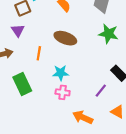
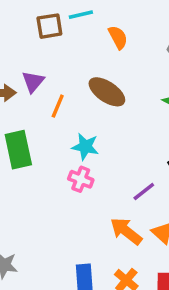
purple triangle: (18, 30) -> (33, 82), moved
orange arrow: (83, 117) -> (126, 231), moved

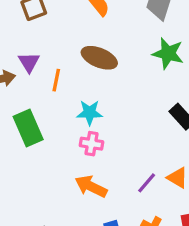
purple line: (144, 192) -> (147, 183), moved
orange arrow: (126, 231) -> (91, 186), moved

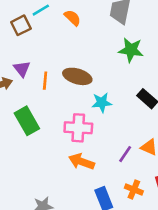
brown ellipse: (99, 58) -> (77, 76), moved
cyan star: (90, 113) -> (102, 103), moved
pink cross: (92, 144) -> (78, 128), size x1.5

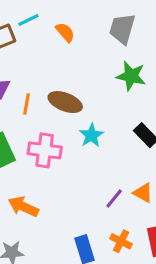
cyan star: (102, 103) -> (91, 135), turned -30
pink cross: (78, 128) -> (45, 150), moved
orange arrow: (81, 162) -> (23, 207), moved

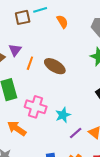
cyan star: (91, 135) -> (63, 115), moved
pink cross: (45, 150) -> (36, 107), moved

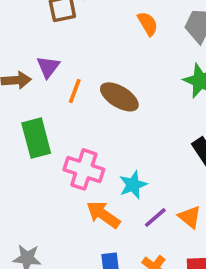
orange semicircle: (62, 22) -> (148, 24), moved
orange arrow: (17, 128) -> (103, 215), moved

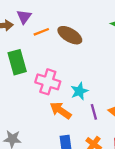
orange line: (75, 91) -> (41, 32), turned 49
purple line: (155, 217) -> (94, 112), turned -63

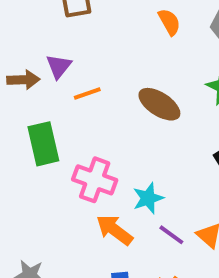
brown ellipse: (70, 35) -> (159, 104), moved
purple line: (94, 112) -> (171, 235), turned -42

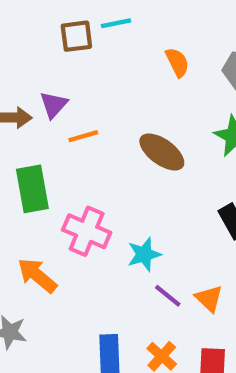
orange arrow: (114, 230) -> (37, 275), moved

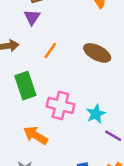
purple triangle: (54, 105) -> (32, 17), moved
orange line: (83, 136) -> (50, 51), turned -30

